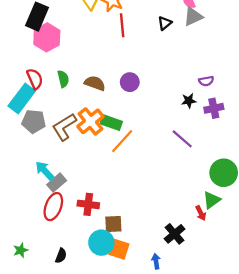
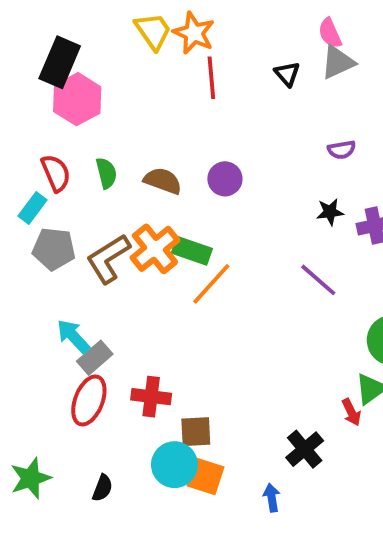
black triangle: (165, 23) -> (287, 74), turned -32
purple semicircle: (206, 81) -> (342, 150), moved
cyan rectangle: (22, 98) -> (32, 208), size x0.6
green star: (21, 250) -> (31, 478), size x1.5

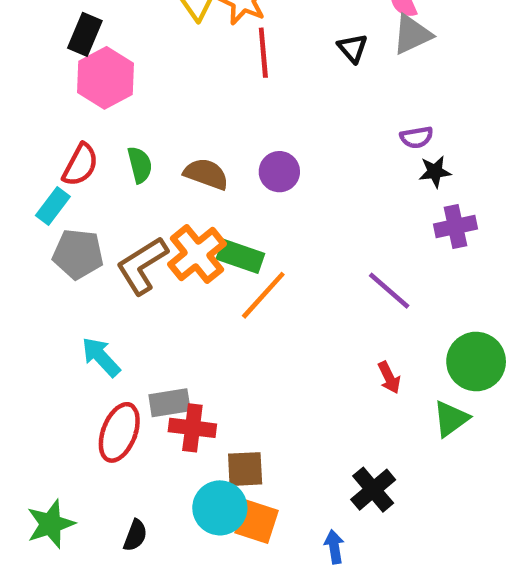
black rectangle: (60, 62) -> (85, 34), size x0.7
red semicircle: (56, 173) -> (80, 165), turned 51
black star: (330, 212) -> (435, 172), moved
gray rectangle: (95, 358) -> (170, 403), moved, turned 32
red arrow: (351, 412) -> (389, 378), moved

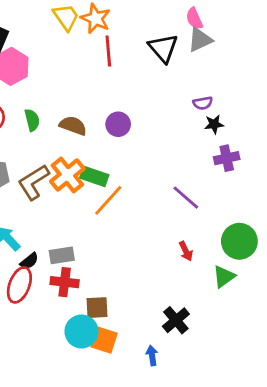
black triangle: (353, 48) -> (163, 48), size x1.6
gray rectangle: (170, 403) -> (62, 255), moved
black semicircle: (135, 535) -> (29, 261), moved, turned 30

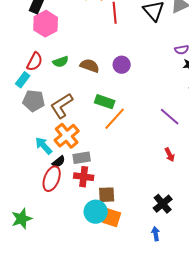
green semicircle: (32, 120) -> (61, 62), turned 84
orange cross: (67, 175) -> (67, 136), moved
blue arrow: (152, 355) -> (156, 234), moved

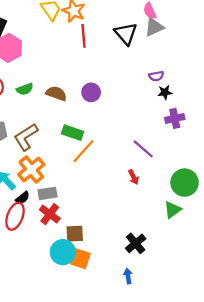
red arrow: (170, 155) -> (133, 177), moved
red cross: (84, 177) -> (50, 214), turned 30

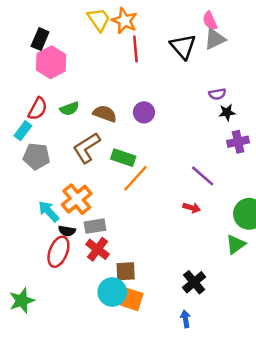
brown L-shape: (26, 137) -> (87, 148), moved
red arrow: (133, 177) -> (192, 208), turned -48
black semicircle: (23, 198) -> (67, 231), turned 48

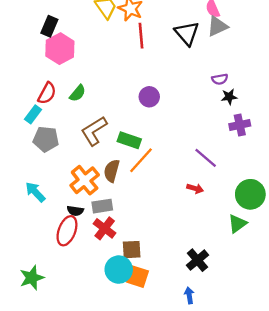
green semicircle: (69, 109) -> (78, 93), turned -30
brown semicircle: (105, 114) -> (112, 171), moved, turned -95
cyan arrow: (49, 211) -> (35, 192), moved

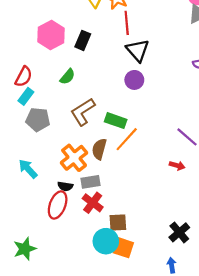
black rectangle: (49, 26) -> (83, 40), moved
black triangle: (187, 33) -> (138, 50), moved
red semicircle: (47, 93) -> (24, 77), moved

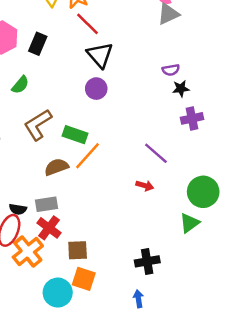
red line: (127, 23) -> (88, 24), turned -40
brown semicircle: (99, 149) -> (56, 167), turned 55
orange cross: (74, 158) -> (28, 251), moved
black cross: (179, 232) -> (147, 261), turned 30
cyan circle: (106, 241) -> (58, 293), moved

